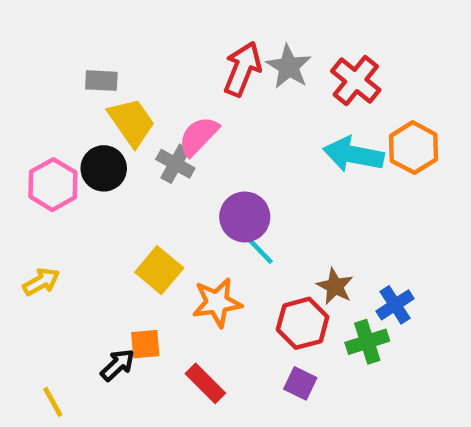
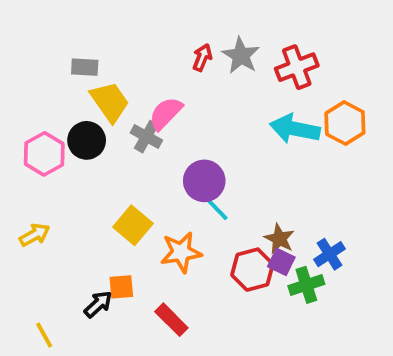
red arrow: (242, 69) -> (202, 57), size x0.6
red cross: (356, 81) -> (297, 67), turned 30
purple square: (300, 383) -> (281, 262), moved

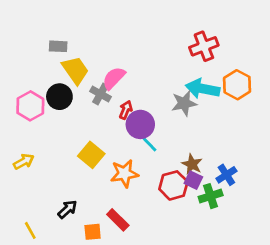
gray star: (241, 56) -> (184, 103), moved, turned 30
red arrow: (202, 57) -> (126, 110), moved
orange square: (121, 287) -> (93, 232), moved

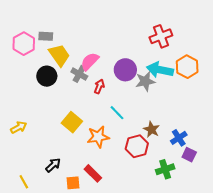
pink hexagon: (30, 106) -> (24, 44), moved
purple circle: (140, 124) -> (125, 70), moved
purple square: (193, 180) -> (189, 155), moved
green cross: (211, 196) -> (165, 169), moved

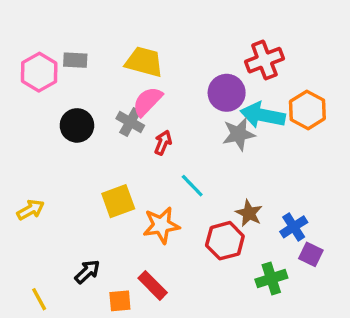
yellow trapezoid: (59, 55) -> (144, 62), moved, turned -40
purple circle: (125, 70) -> (227, 93), moved
yellow square: (72, 122) -> (118, 201), turned 30

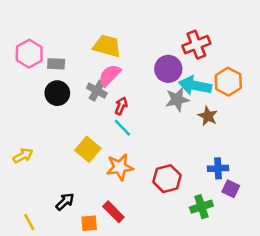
gray rectangle: (75, 60) -> (56, 64), moved
cyan line: (192, 186) -> (122, 128), moved
yellow square: (118, 201) -> (88, 149), turned -30
brown star: (249, 213) -> (208, 116), moved
blue cross: (294, 227) -> (218, 168), turned 30

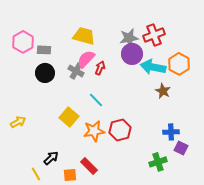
gray star: (177, 99) -> (129, 38), moved
red arrow: (121, 106) -> (100, 68), moved
red hexagon: (167, 179) -> (120, 130), moved
yellow line: (29, 222) -> (36, 174), moved

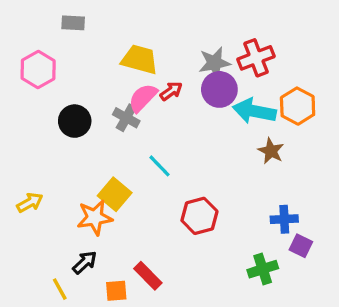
gray rectangle: (44, 50) -> (73, 23), moved
red arrow: (100, 68) -> (171, 91), moved, turned 32
orange star: (94, 131) -> (95, 218), moved

